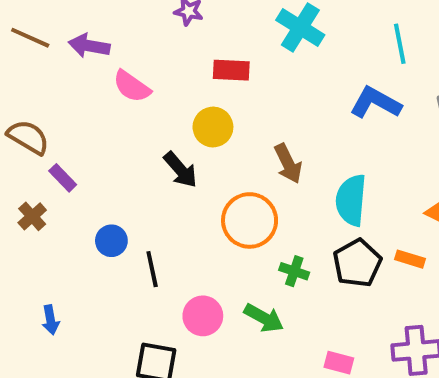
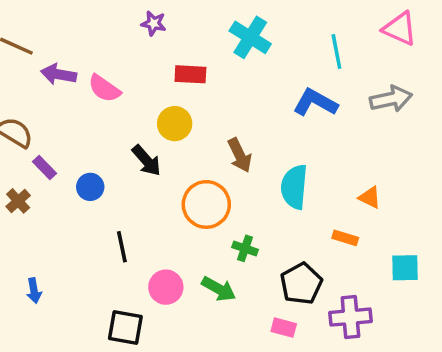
purple arrow: (89, 46) -> (59, 74), moved
blue circle: (111, 241) -> (90, 187), moved
black pentagon: (357, 263) -> (301, 284), moved

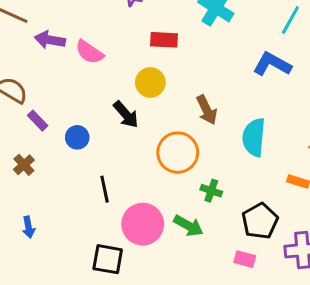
cyan line: (336, 51) -> (290, 20), turned 40
brown cross: (18, 201) -> (24, 165), moved
pink circle: (166, 287) -> (143, 224), size x1.4

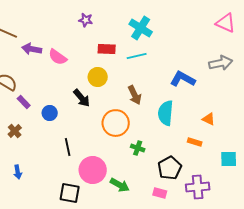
cyan line: (290, 20) -> (137, 56), moved, turned 48
blue L-shape: (272, 64) -> (183, 79), moved
green arrow: (188, 226) -> (120, 185), moved

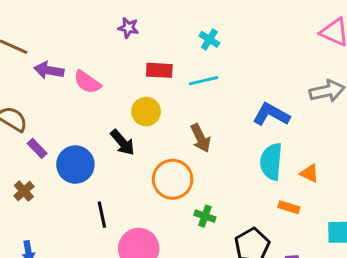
cyan cross: (141, 28) -> (209, 39), size x0.6
blue circle: (50, 113) -> (75, 165), size x1.6
cyan semicircle: (166, 113) -> (271, 162), moved

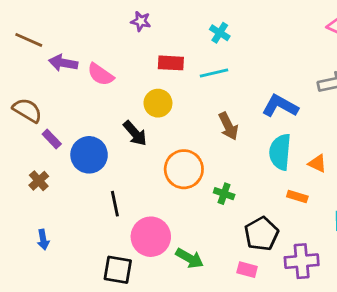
brown arrow: (201, 138) -> (228, 126), moved
green cross: (205, 216) -> (224, 194), moved

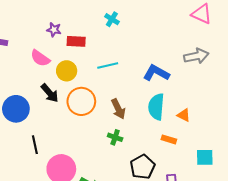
purple star: (141, 21) -> (54, 30), moved
cyan line: (214, 73) -> (108, 66), moved
pink semicircle: (101, 74) -> (40, 58), moved
brown arrow: (228, 126) -> (118, 109), moved
orange circle: (184, 169) -> (81, 101), moved

